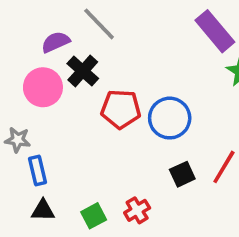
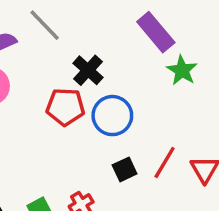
black cross: (83, 71) -> (88, 70), moved

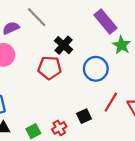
blue circle: (112, 116) -> (96, 69), moved
black square: (125, 169) -> (84, 116), moved

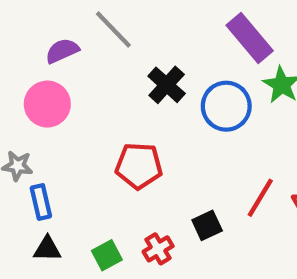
red pentagon: (50, 68) -> (139, 166), moved
blue circle: (96, 69) -> (226, 106), moved

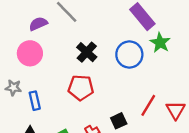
black cross: (167, 85) -> (87, 52), moved
blue rectangle: (41, 202) -> (35, 101), moved

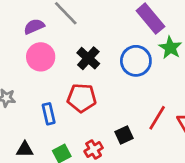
pink circle: (30, 53) -> (41, 57), moved
blue rectangle: (35, 101) -> (49, 114), moved

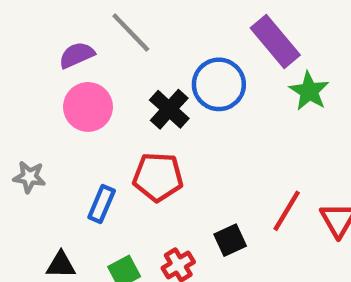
blue circle: (136, 61) -> (219, 84), moved
blue rectangle: (49, 114) -> (102, 204), turned 36

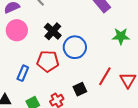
blue circle: (219, 84) -> (75, 47), moved
green star: (309, 91) -> (121, 36), moved, turned -30

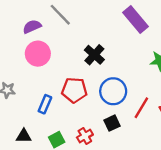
black cross: (53, 31) -> (94, 55), moved
blue circle: (75, 47) -> (113, 91), moved

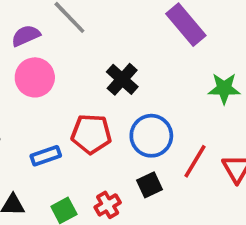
blue rectangle: (45, 104) -> (46, 156), turned 48

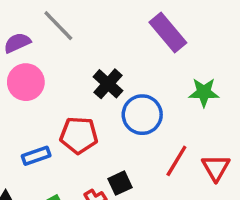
blue circle: (151, 136) -> (142, 115), moved
black square: (150, 185) -> (120, 183), moved

